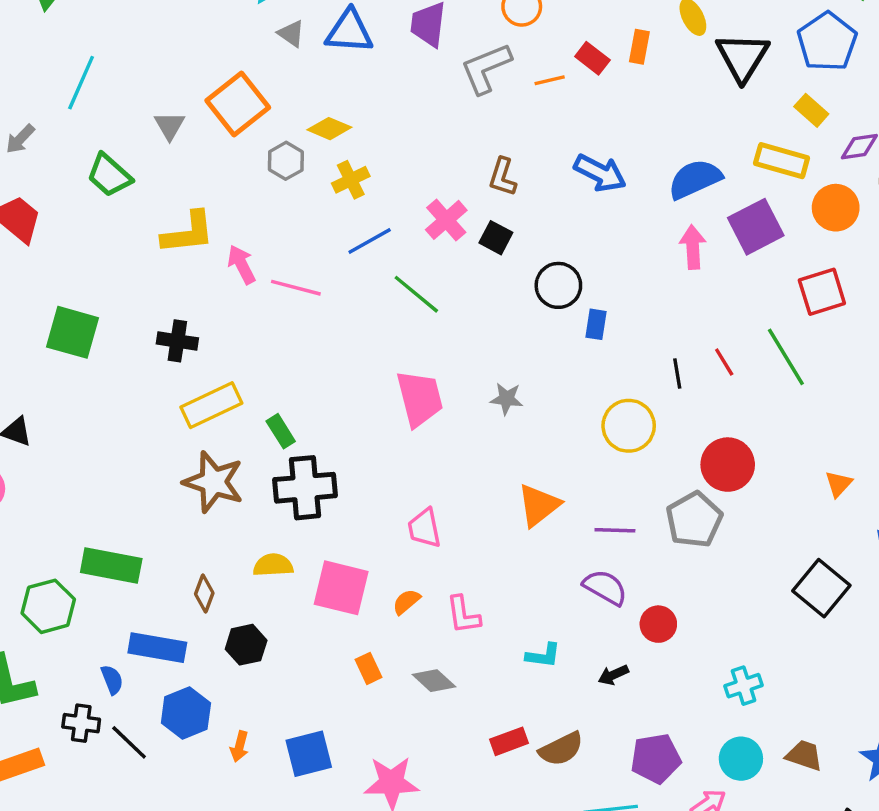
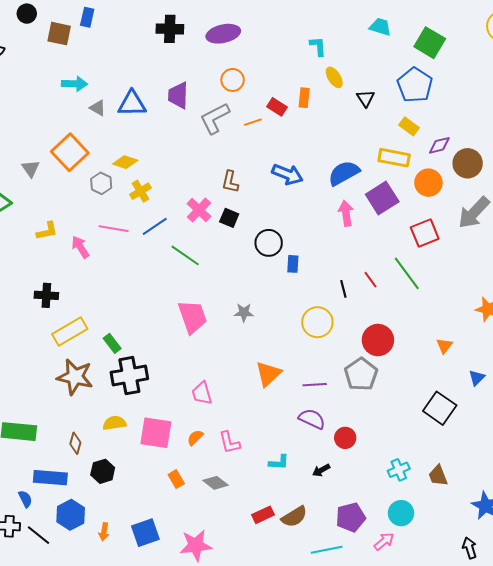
black triangle: (742, 57) -> (366, 98), size x0.6
yellow L-shape: (188, 233) -> (47, 231), size x0.7
pink line: (296, 288) -> (113, 229), moved
brown trapezoid: (804, 755) -> (438, 476), moved, turned -125

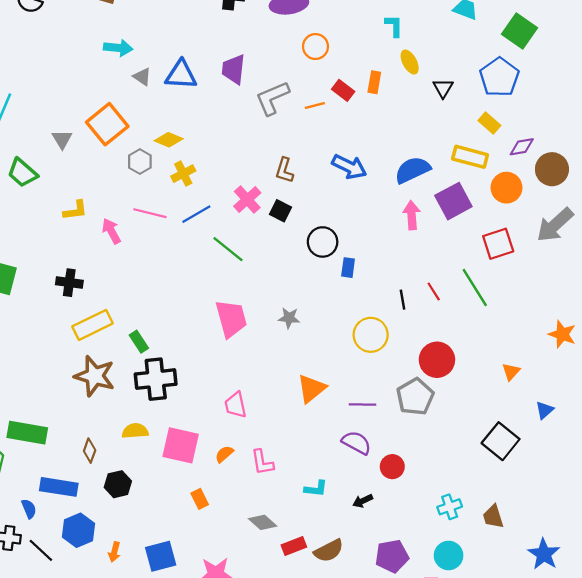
orange circle: (233, 80) -> (315, 47), moved
gray diamond: (216, 483) -> (263, 522), moved

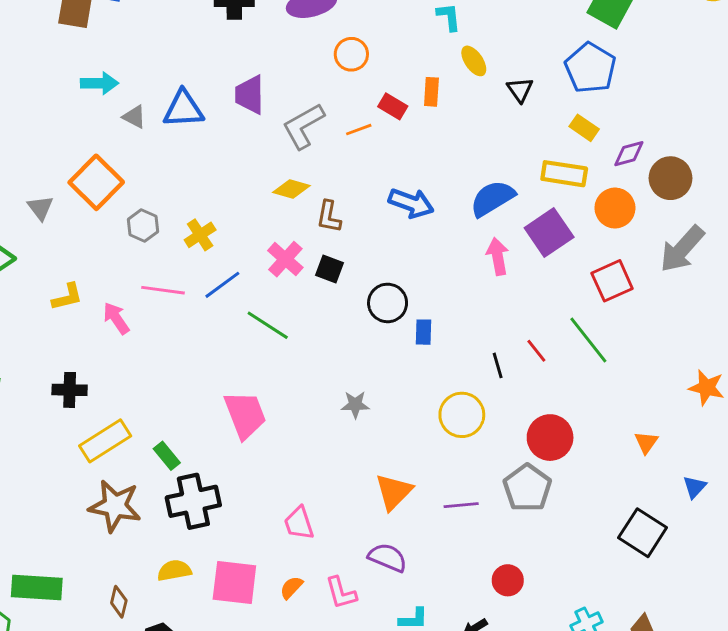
yellow diamond: (169, 140) -> (291, 189), moved
pink trapezoid: (231, 318) -> (245, 415), moved
purple semicircle: (356, 443) -> (388, 557), moved

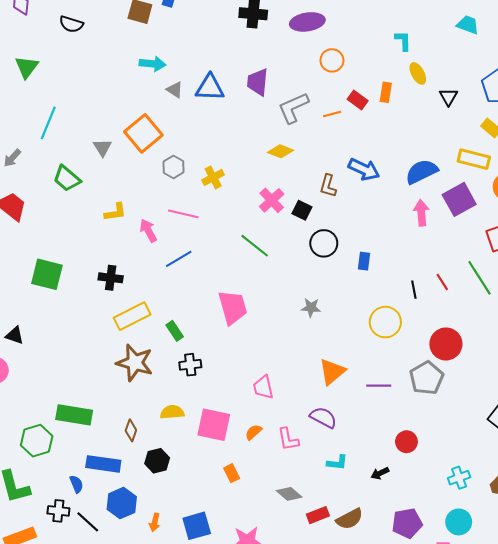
brown L-shape: (329, 217) -> (328, 186), moved
blue line: (222, 285) -> (179, 259), moved
black circle: (388, 303) -> (324, 243), moved
black cross: (193, 501) -> (190, 365), size x0.6

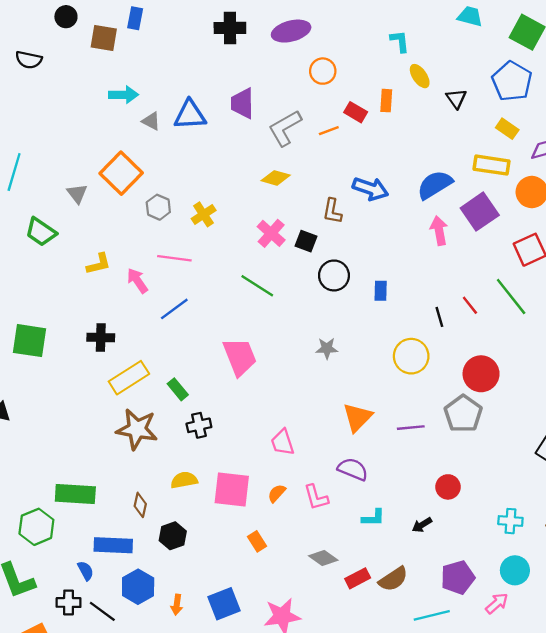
cyan cross: (459, 478) -> (510, 521), turned 30

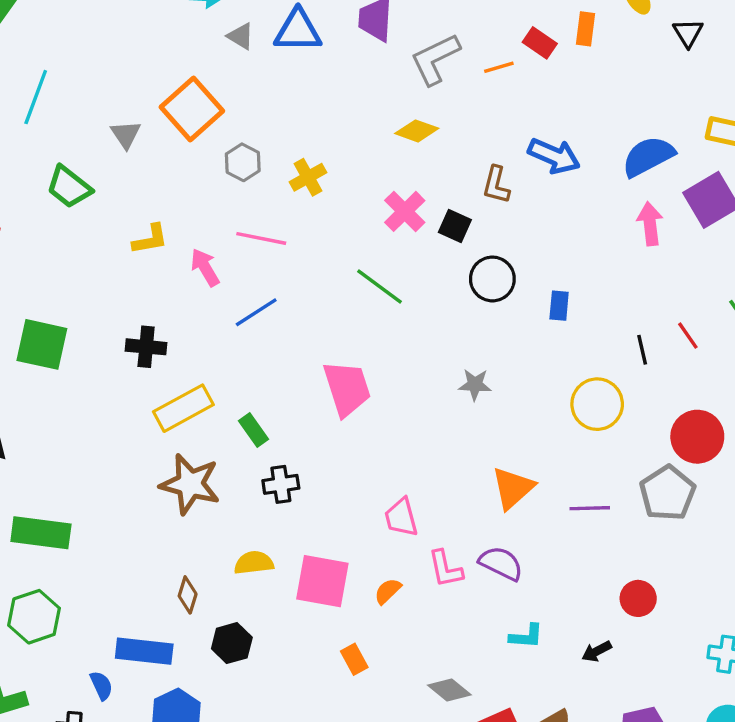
green rectangle: (75, 494) -> (41, 533), moved
pink L-shape: (316, 497) -> (445, 569), moved

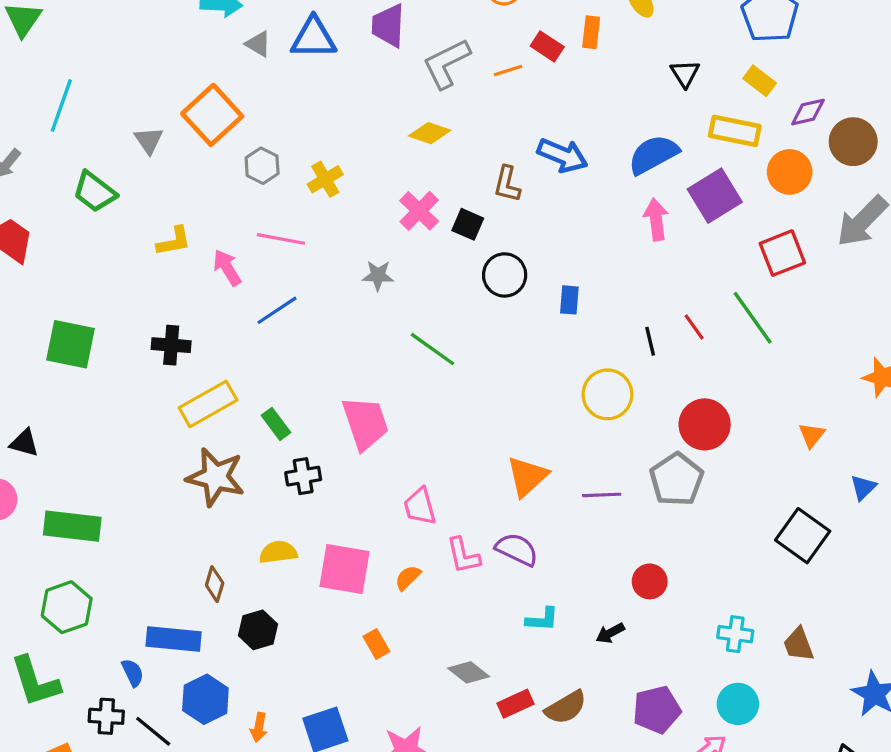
black triangle: (688, 33) -> (685, 74), moved
green line: (380, 287) -> (433, 349), moved
gray star: (475, 385) -> (378, 275), moved
pink trapezoid: (347, 388) -> (365, 423), moved

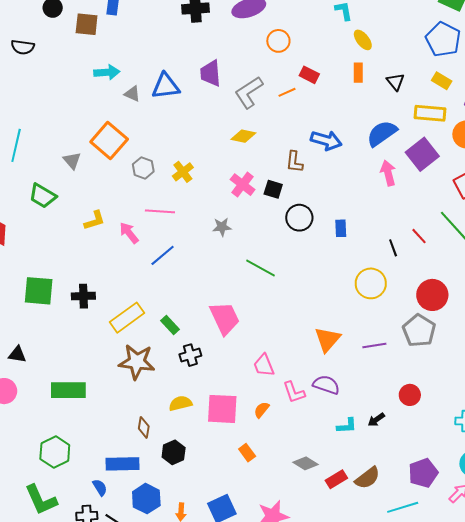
orange rectangle: (591, 32) -> (358, 73), moved
black cross: (171, 345) -> (83, 296), moved
green rectangle: (72, 526) -> (68, 390), moved
black arrow: (610, 633) -> (376, 420), moved

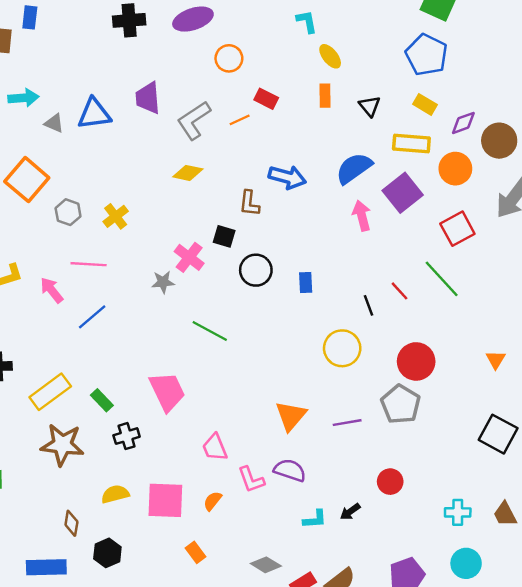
pink cross: (243, 185) -> (189, 257), moved

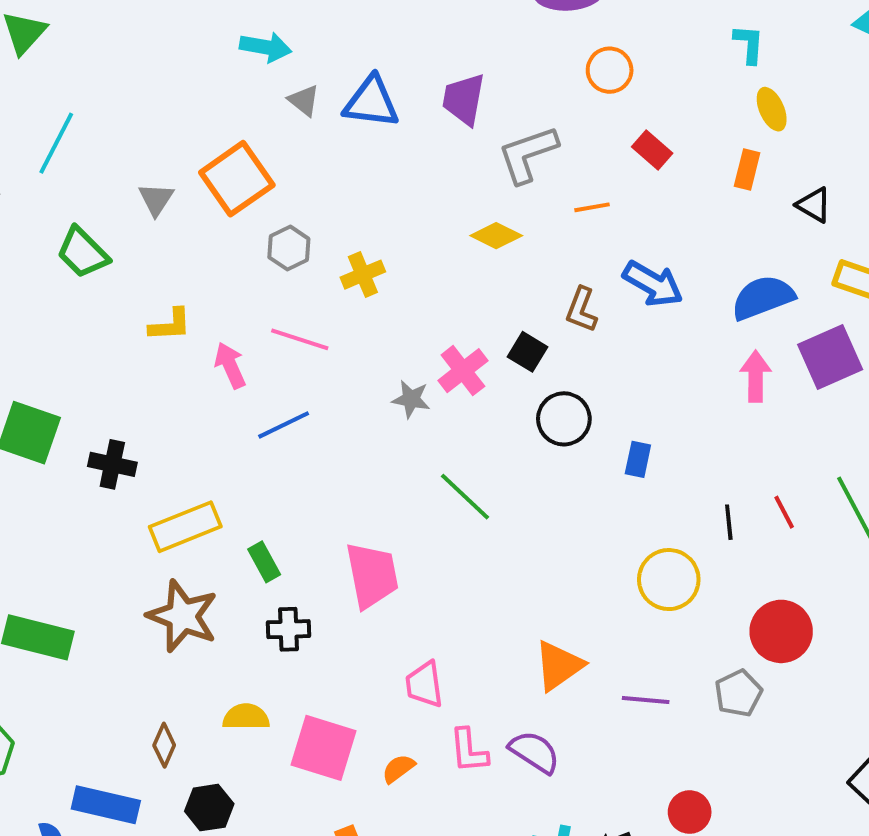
black triangle: (370, 106) -> (814, 205), turned -35
orange line: (240, 120) -> (592, 207), moved
gray pentagon: (401, 404) -> (738, 693), size x0.7

